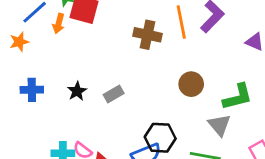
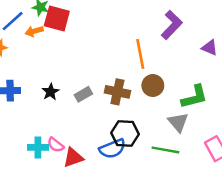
orange line: (181, 22) -> (140, 54), moved
orange arrow: (59, 23) -> (34, 31), turned 60
brown cross: (147, 35) -> (117, 92), moved

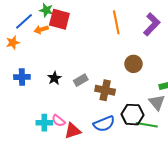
orange line: (140, 54) -> (116, 22), moved
brown circle: (153, 86) -> (133, 64), moved
brown cross: (117, 92) -> (105, 90), moved
black hexagon: (125, 133) -> (132, 115), moved

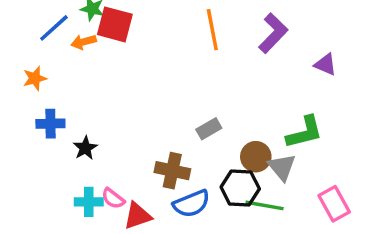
orange star: (13, 43) -> (35, 78), moved
brown circle: (133, 64) -> (256, 157), moved
black star: (54, 78) -> (85, 148), moved
gray rectangle: (81, 80) -> (209, 129), moved
brown cross: (105, 90) -> (172, 171), moved

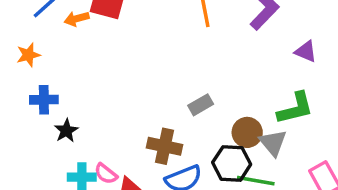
purple triangle: (325, 64) -> (306, 51), moved
black star: (85, 148) -> (66, 131), moved

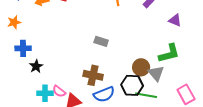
gray rectangle: (201, 105) -> (101, 41), moved, turned 48

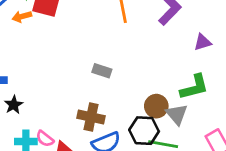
purple triangle: (175, 20) -> (202, 42), turned -40

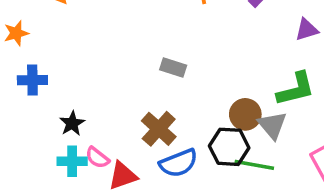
black star: (14, 105) -> (72, 123), moved
brown cross: (91, 117) -> (159, 129), turned 30

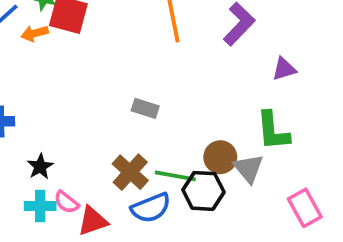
green L-shape: (296, 89) -> (273, 131), turned 99
green line: (254, 165) -> (175, 176), moved

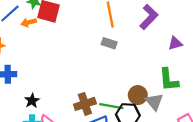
gray rectangle: (145, 108) -> (109, 43), moved
brown cross: (130, 172) -> (85, 104), turned 30

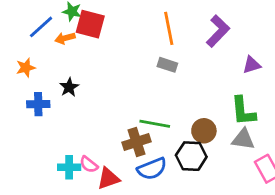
black star: (32, 101) -> (69, 87), moved
gray triangle: (154, 102) -> (243, 139), moved, turned -42
green line: (111, 106) -> (155, 124), moved

